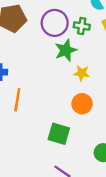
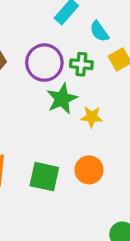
yellow star: (82, 73) -> (92, 117), moved
green square: (59, 134) -> (44, 177), moved

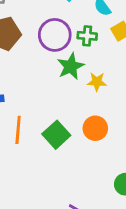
green square: (44, 177) -> (56, 135), turned 36

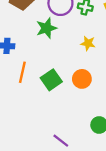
green star: (71, 66) -> (46, 28), moved

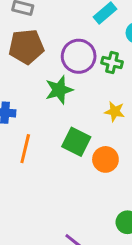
green square: (51, 80) -> (76, 142), moved, turned -30

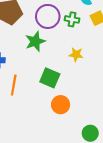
orange circle: (105, 159) -> (61, 105), moved

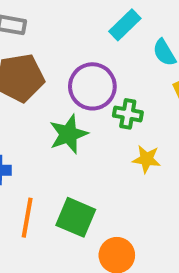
green cross: (72, 19) -> (128, 114), moved
green square: (50, 78) -> (76, 217), moved

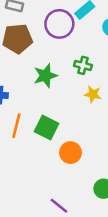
purple circle: (92, 86) -> (59, 24), moved

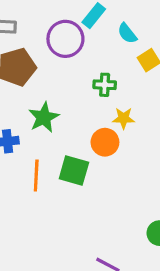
green star: (45, 76) -> (44, 117), moved
orange circle: (70, 153) -> (105, 142), moved

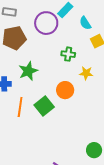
yellow star: (124, 118) -> (86, 73), moved
green square: (74, 170) -> (44, 106), turned 30

